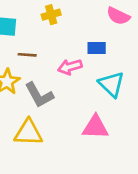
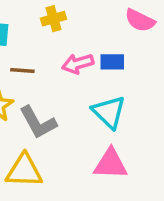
pink arrow: (70, 67) -> (78, 64), moved
cyan triangle: (111, 84) -> (109, 112), moved

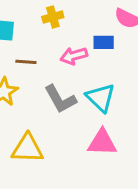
blue rectangle: (112, 62) -> (104, 42), moved
gray L-shape: (38, 122) -> (60, 99), moved

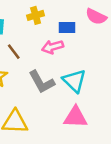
blue rectangle: (104, 42) -> (67, 27), moved
brown line: (26, 62) -> (14, 52), turned 49

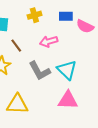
pink semicircle: (96, 17) -> (85, 26), moved
blue rectangle: (67, 27) -> (66, 16), moved

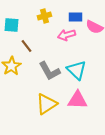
pink arrow: (49, 41) -> (66, 35), moved
yellow triangle: (17, 104) -> (46, 104), moved, turned -35

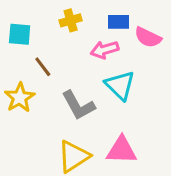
cyan triangle: (76, 70) -> (120, 85), moved

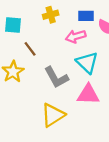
pink triangle: (122, 150) -> (88, 94), moved

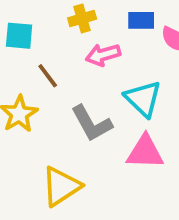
pink arrow: (76, 36) -> (103, 55), moved
yellow triangle: (53, 115) -> (61, 186), moved

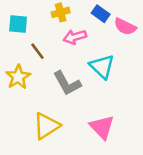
blue rectangle: (141, 20) -> (101, 14), turned 36
pink triangle: (145, 152) -> (102, 127), moved, turned 44

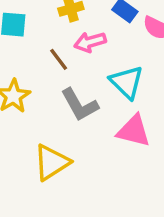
brown line: (37, 51) -> (59, 59), moved
pink triangle: (102, 127) -> (134, 131), moved, turned -32

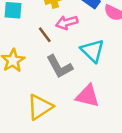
pink triangle: (134, 131) -> (88, 96), moved

